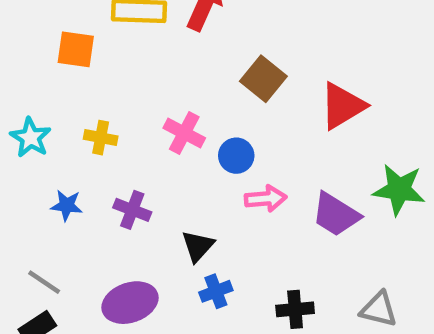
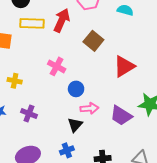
brown square: (263, 79) -> (93, 41), moved
pink cross: (184, 133) -> (57, 66), moved
black triangle: (198, 246) -> (75, 125), moved

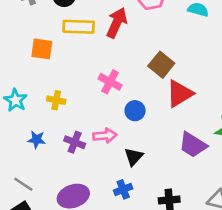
brown square: (93, 41) -> (161, 65), moved
red triangle: (124, 66) -> (180, 94), moved
pink arrow: (89, 108) -> (105, 136), moved

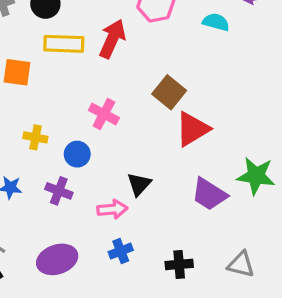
blue circle: (135, 111) -> (77, 154), moved
pink arrow: (105, 136) -> (112, 209), moved
black triangle: (134, 157) -> (139, 184), moved

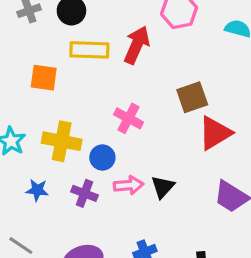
brown square: (169, 92) -> (192, 97), turned 32
yellow cross: (35, 137) -> (62, 141), size x1.6
pink arrow: (112, 209) -> (129, 185), moved

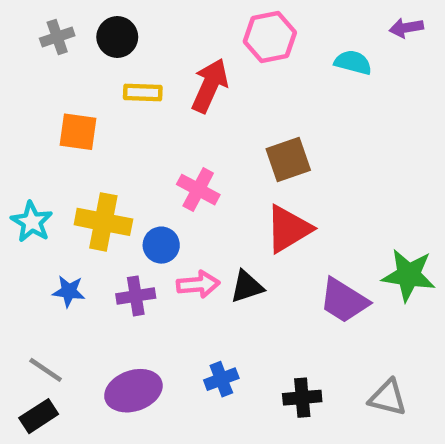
yellow rectangle: (89, 50) -> (143, 92), size x0.7
red triangle: (215, 133) -> (288, 229), moved
black triangle: (163, 187) -> (247, 287), turned 30
purple cross: (84, 193) -> (136, 296), turned -30

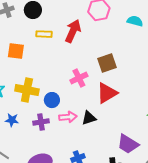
pink cross: (198, 190) -> (79, 78), moved, turned 36
purple trapezoid: (344, 301) -> (128, 144), moved

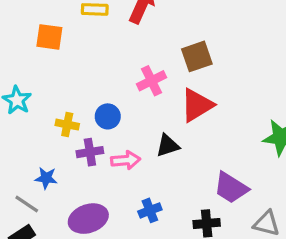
yellow cross: (27, 90) -> (67, 125), moved, size x0.6
pink arrow: (68, 117) -> (126, 160), moved
blue star: (12, 120) -> (46, 178), moved

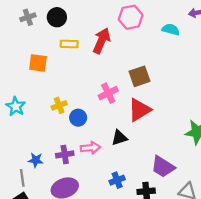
yellow cross: (67, 125) -> (59, 105), moved, turned -32
purple cross: (90, 152) -> (65, 154), moved
gray line: (27, 204) -> (22, 178), turned 48
blue cross: (150, 210) -> (117, 180), moved

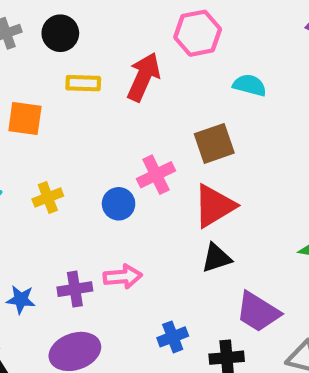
cyan semicircle: (171, 29) -> (250, 85), moved
yellow cross: (59, 105) -> (48, 198), moved
blue circle: (78, 118) -> (119, 204), moved
black triangle: (119, 138) -> (216, 258), moved

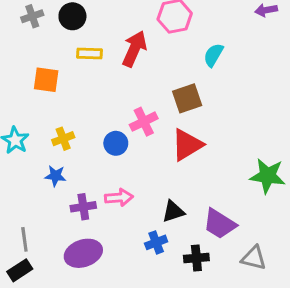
cyan semicircle: (250, 85) -> (213, 55), turned -75
black triangle: (216, 258) -> (173, 211), moved
blue star: (21, 299) -> (55, 176), moved

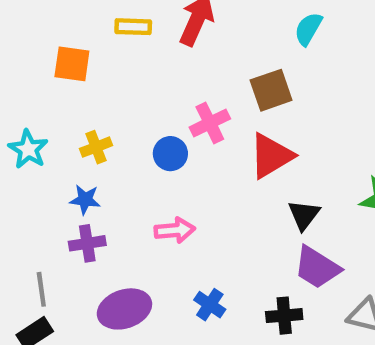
purple cross: (83, 207) -> (87, 243), moved
black triangle: (173, 211) -> (304, 215), moved, turned -35
blue cross: (156, 242) -> (210, 305), moved, turned -35

